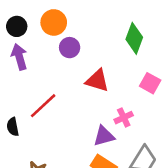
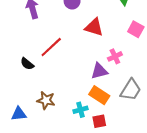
black semicircle: (13, 127) -> (27, 64), turned -40

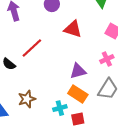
pink cross: (115, 56) -> (107, 59), moved
brown star: (46, 100) -> (27, 99), turned -30

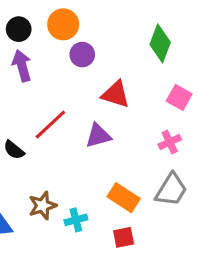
purple triangle: (78, 71) -> (98, 136), moved
cyan cross: (60, 108) -> (76, 220), moved

